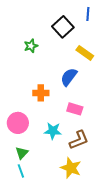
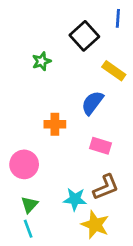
cyan star: (53, 131) -> (75, 199), moved

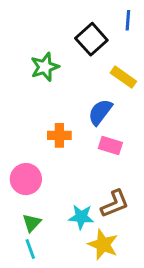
green star: (42, 61) -> (45, 67), size x1.4
pink rectangle: (100, 146) -> (110, 146), moved

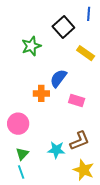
blue semicircle: (100, 112) -> (58, 78), moved
yellow star: (103, 245) -> (84, 170), moved

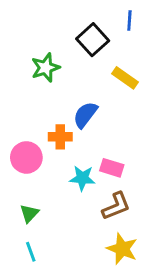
pink rectangle: (77, 100) -> (112, 168), moved
pink circle: (18, 124) -> (26, 157), moved
cyan star: (56, 150) -> (82, 178), moved
green triangle: (22, 154) -> (29, 213), moved

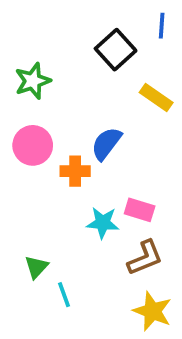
green star: (46, 68) -> (33, 81), moved
pink circle: (26, 157) -> (33, 145), moved
cyan line: (31, 252) -> (64, 295), moved

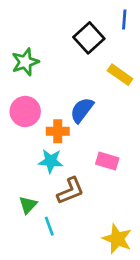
cyan star: (103, 223) -> (51, 161), moved
brown L-shape: (145, 258) -> (70, 191), moved

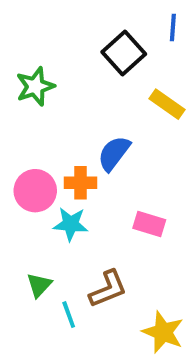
pink circle: (25, 111) -> (35, 191), moved
brown L-shape: (70, 191) -> (108, 289), moved

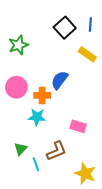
blue line: (173, 28) -> (90, 25), moved
pink circle: (35, 191) -> (16, 87), moved
pink rectangle: (149, 224) -> (78, 126), moved

